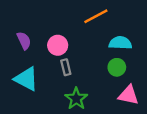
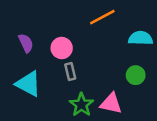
cyan semicircle: (120, 43) -> (141, 38), moved
green circle: (117, 67) -> (136, 75), moved
pink triangle: (128, 95) -> (111, 103), moved

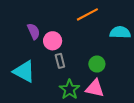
purple semicircle: (26, 43) -> (34, 31), moved
green circle: (136, 75) -> (97, 64), moved

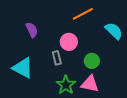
cyan semicircle: (120, 32) -> (114, 31), turned 42
pink circle: (53, 41) -> (69, 42), moved

